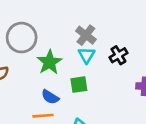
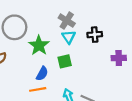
black cross: (118, 55) -> (95, 35), turned 32
blue semicircle: (50, 97) -> (42, 74), turned -88

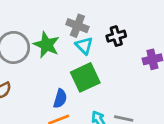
green star: (39, 45) -> (46, 45), moved
green square: (65, 61) -> (85, 77), size x1.5

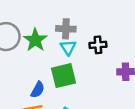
gray cross: (77, 26) -> (66, 29), turned -30

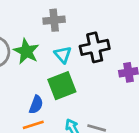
gray cross: (66, 29) -> (54, 20), moved
black cross: (98, 45) -> (95, 47), size x1.5

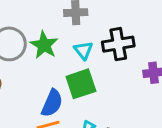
blue semicircle: (36, 105) -> (52, 103), size x1.4

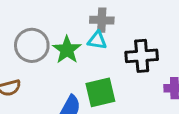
cyan triangle: (83, 50) -> (97, 40), moved, turned -48

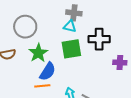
green star: (67, 50) -> (38, 53), moved
green square: (100, 92) -> (71, 49), moved

